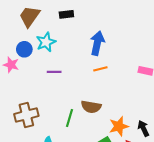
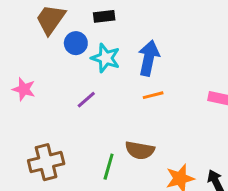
cyan star: (46, 42) -> (106, 58), moved, turned -30
blue circle: (24, 49) -> (76, 43), moved
purple line: (54, 72) -> (86, 100), turned -40

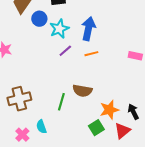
cyan star: (106, 58) -> (59, 29), turned 30
purple line: (86, 100) -> (65, 51), moved

